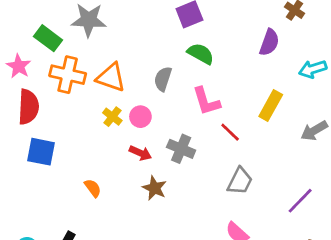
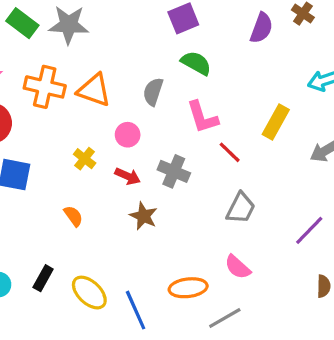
green rectangle: (48, 38) -> (22, 23), moved
purple semicircle: (269, 42) -> (261, 28), moved
yellow cross: (112, 117) -> (85, 159), moved

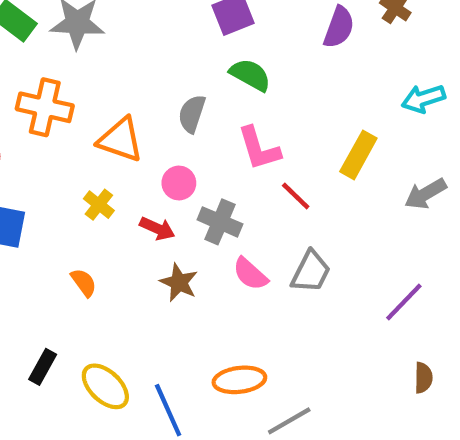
orange triangle: (94, 90) -> (120, 140), moved
pink circle: (128, 135) -> (179, 183), moved
pink semicircle: (238, 267) -> (250, 274), moved

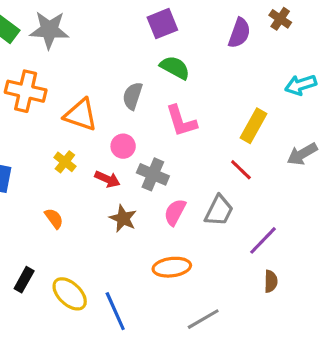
red line: (296, 196) -> (241, 170), moved
pink semicircle: (250, 274) -> (175, 212), turned 76
purple line: (404, 302) -> (263, 240), moved
brown semicircle: (423, 378) -> (271, 281), moved
orange ellipse: (239, 380) -> (172, 267), moved

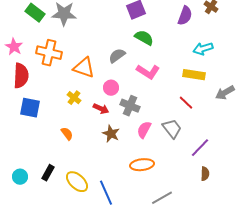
cyan arrow: (301, 85) -> (203, 49), moved
gray semicircle: (132, 96) -> (117, 56), turned 36
pink L-shape: (181, 121) -> (148, 72), turned -40
yellow rectangle: (254, 126) -> (194, 75), turned 70
gray trapezoid: (219, 211) -> (172, 129), turned -65

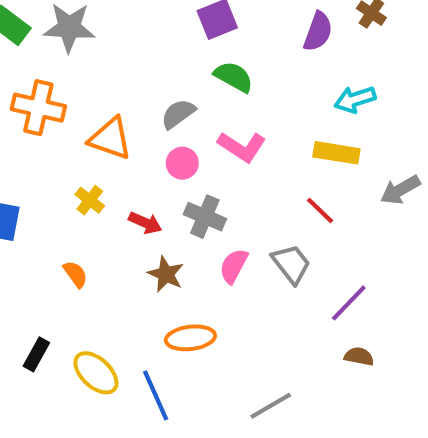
pink circle: (111, 88) -> (182, 163), moved
orange ellipse: (142, 165) -> (190, 338), moved
brown semicircle: (205, 174) -> (359, 356), turned -80

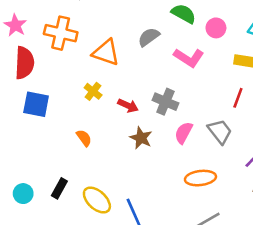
pink circle: (182, 163) -> (216, 28), moved
red line: (320, 210) -> (238, 98), turned 66
orange ellipse: (190, 338) -> (200, 178), moved

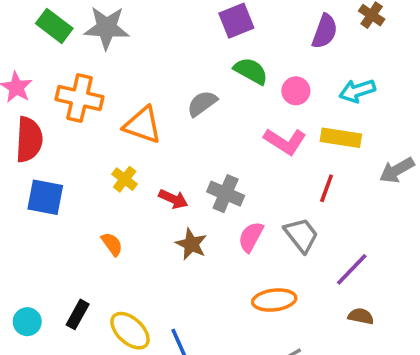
pink L-shape: (189, 58) -> (285, 141), moved

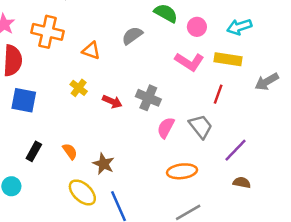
orange triangle: (143, 125) -> (91, 51), size x0.7
orange semicircle: (112, 244) -> (70, 151), moved
brown star: (191, 244) -> (104, 164), moved
black rectangle: (78, 314) -> (34, 151), moved

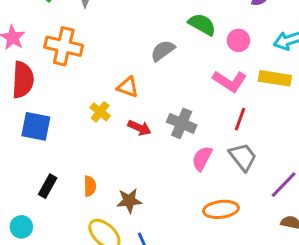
orange triangle: (91, 51) -> (128, 87), moved
red line: (218, 94) -> (240, 119), moved
orange semicircle: (70, 151) -> (90, 186), turned 35
brown star: (104, 164) -> (129, 201), turned -30

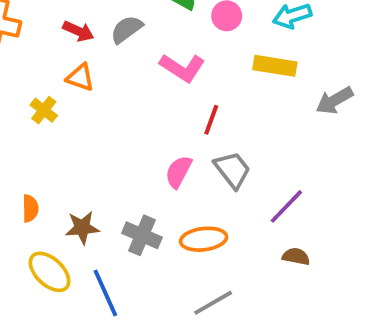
pink L-shape: (230, 81) -> (182, 68), moved
red line: (240, 119) -> (211, 120), moved
gray cross: (182, 123) -> (142, 235), moved
red arrow: (139, 128) -> (78, 31), moved

